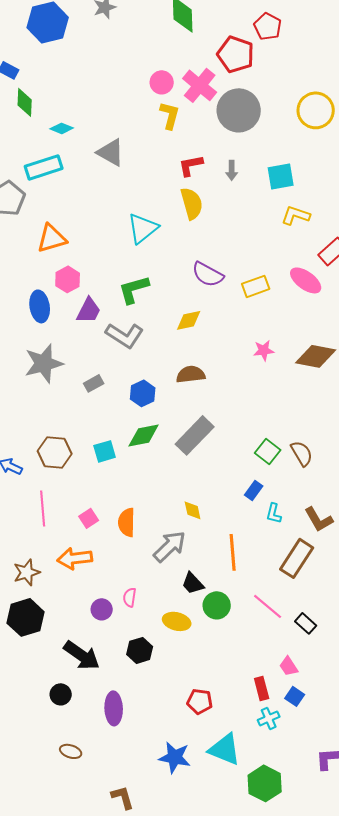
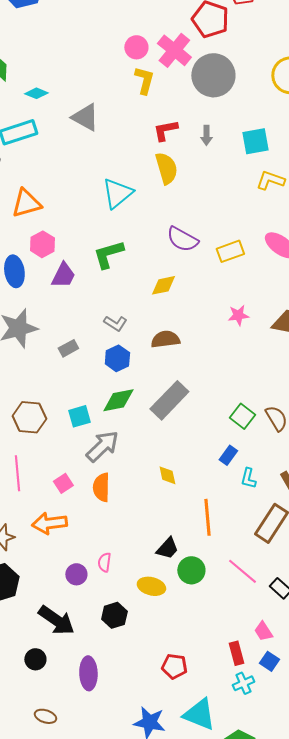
gray L-shape: (125, 335) -> (115, 323), moved, size x0.6
gray arrow: (170, 546) -> (102, 446), moved
black trapezoid: (193, 583) -> (167, 548), turned -95

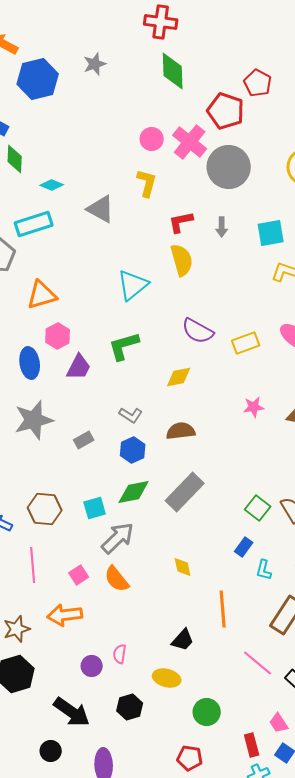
yellow L-shape: (144, 80) -> (147, 183), moved
orange semicircle: (101, 487) -> (117, 579), turned -40
green circle: (191, 570) -> (207, 712), moved

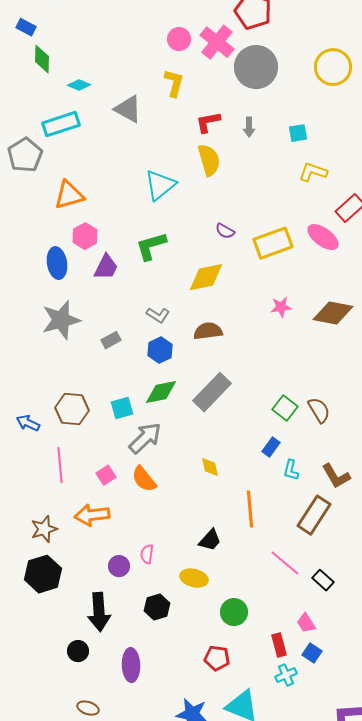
cyan square: (271, 233) -> (298, 133), size x0.7
purple semicircle: (198, 331) -> (225, 231), size x0.6
yellow rectangle: (246, 343) -> (273, 243), size x1.4
yellow diamond: (179, 377) -> (206, 277), size x1.4
black arrow: (72, 712) -> (99, 612), turned 51

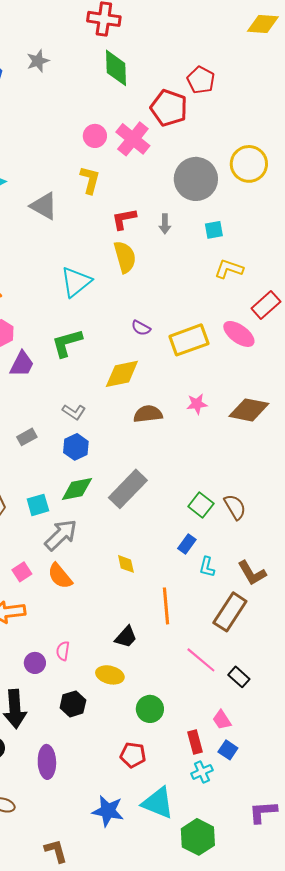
gray circle: (256, 67) -> (196, 179), moved
brown semicircle: (208, 331) -> (148, 414), moved

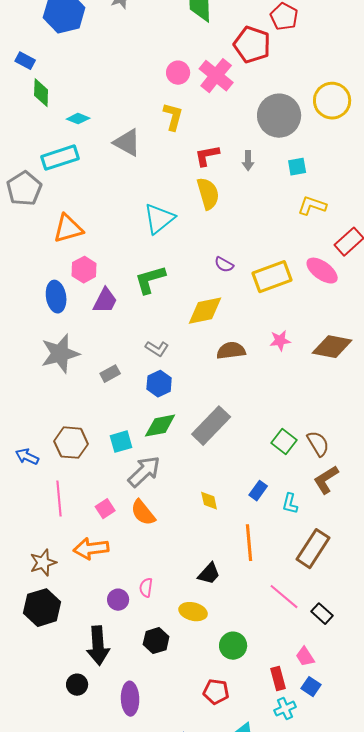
blue rectangle: (187, 544) -> (258, 491), moved
brown L-shape: (252, 573) -> (326, 480), moved, turned 88

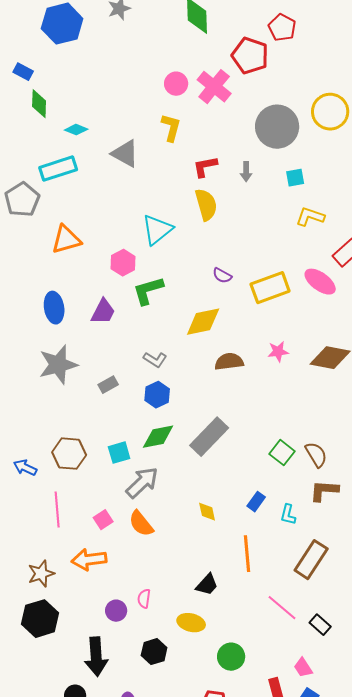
pink hexagon: (84, 270) -> (123, 263), moved
brown L-shape: (326, 480) -> (324, 491), turned 36

